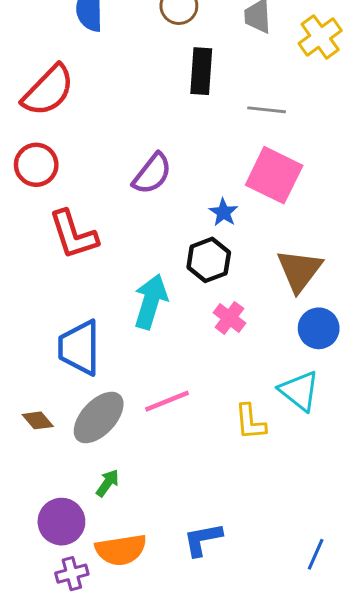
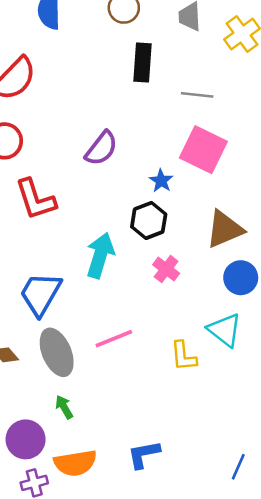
brown triangle: (299, 270) -> (225, 229), turned 30
blue trapezoid: (79, 348) -> (40, 294), turned 30
gray ellipse: (99, 418) -> (57, 352), turned -66
green arrow: (108, 483) -> (64, 407), turned -65

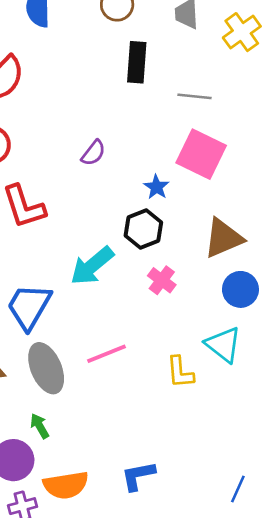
purple semicircle: (101, 148) -> (93, 153), size x0.7
cyan arrow: (100, 255) -> (92, 266), turned -147
green arrow: (64, 407) -> (40, 426), moved

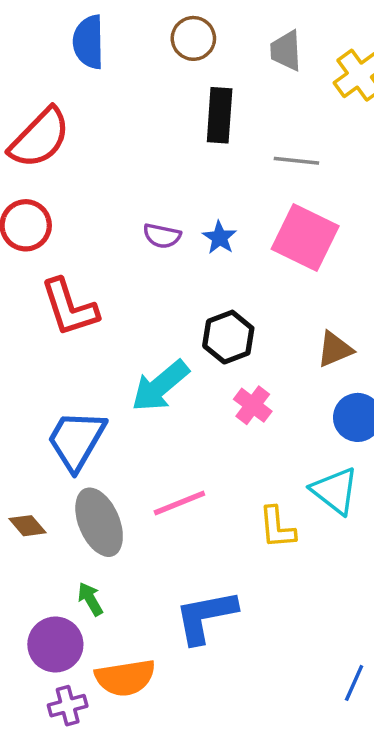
purple semicircle: (93, 153) -> (162, 236), turned 64
blue star: (156, 187) -> (220, 238), moved
brown triangle: (223, 238) -> (335, 349), size x0.7
blue L-shape: (138, 476) -> (206, 617), moved, size x1.4

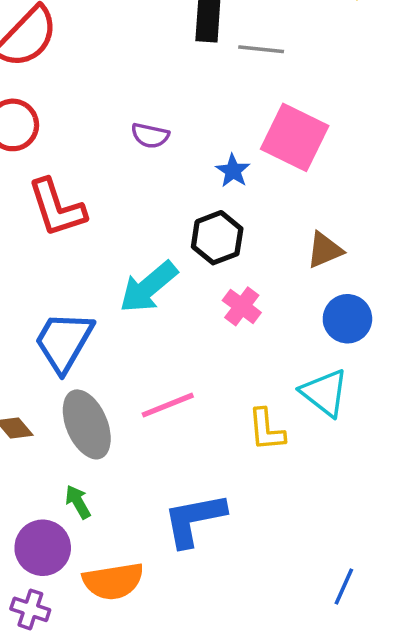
gray line: (296, 161) -> (261, 49), moved
blue star: (220, 238) -> (233, 171), moved
purple cross: (68, 706) -> (30, 609), moved, turned 33

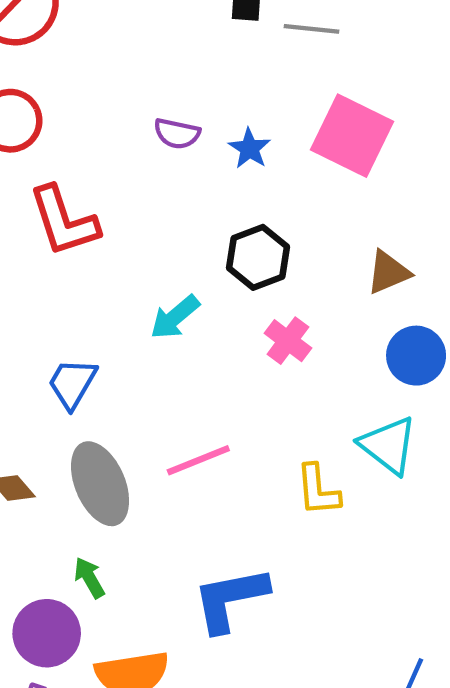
blue star: (233, 171) -> (250, 148), moved
cyan arrow: (148, 287) -> (175, 317), size x0.7
blue trapezoid: (64, 342) -> (72, 383), size x0.7

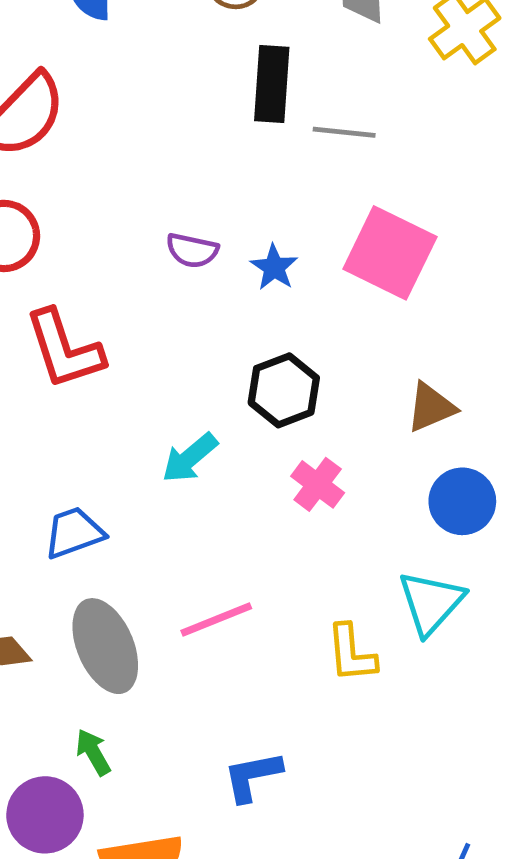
blue trapezoid: (72, 383) -> (74, 533), turned 40
cyan triangle: (388, 445) -> (431, 603), turned 34
blue L-shape: (230, 599) -> (252, 776), size x0.7

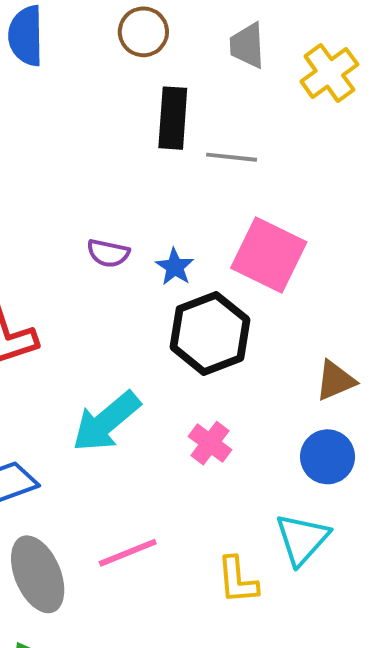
black hexagon: (284, 390) -> (210, 333), moved, size x1.4
brown triangle: (431, 407) -> (335, 380), moved
cyan arrow: (190, 458) -> (106, 422), size x1.5

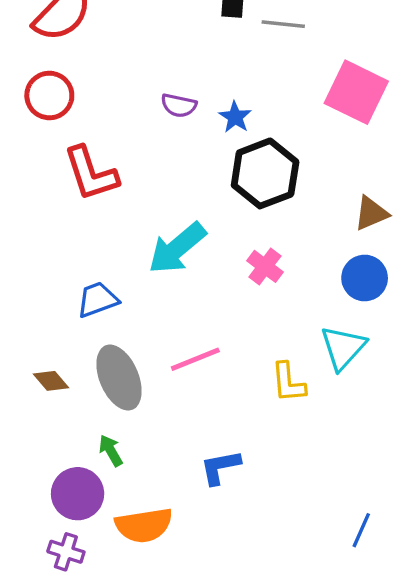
pink square: (269, 255) -> (356, 92), moved

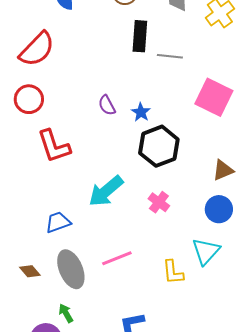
purple semicircle: (179, 105) -> (107, 105), turned 50

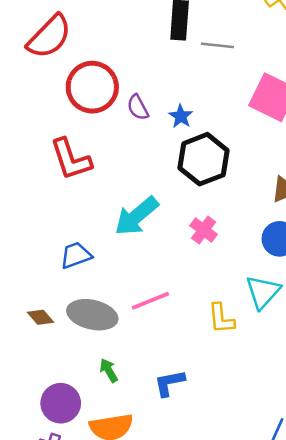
red circle: (29, 99) -> (92, 87), moved, size x1.4
gray ellipse: (71, 269) -> (92, 315), turned -54
green arrow: (66, 313) -> (109, 370), moved

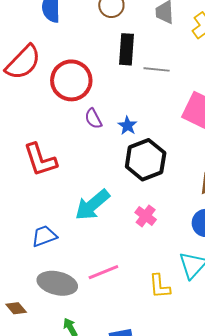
red circle: (92, 87) -> (71, 80), moved
brown diamond: (40, 317) -> (16, 308), moved

